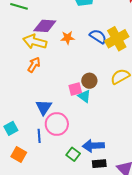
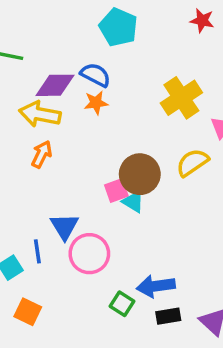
blue semicircle: (98, 36) -> (95, 75), moved
brown circle: (89, 81) -> (140, 174), size x1.5
blue line: (39, 136) -> (37, 251), moved

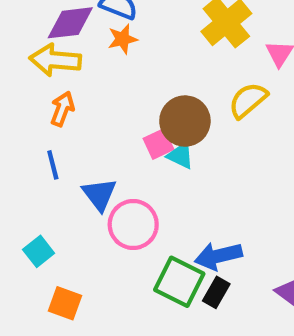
blue line: (37, 251) -> (53, 165), moved
green square: (122, 304) -> (179, 282), size x1.6
black rectangle: (168, 316) -> (216, 292), moved, turned -45

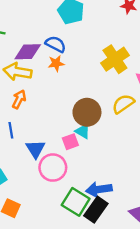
pink square: (158, 144) -> (70, 142), moved
black rectangle: (216, 292) -> (96, 210), size x1.5

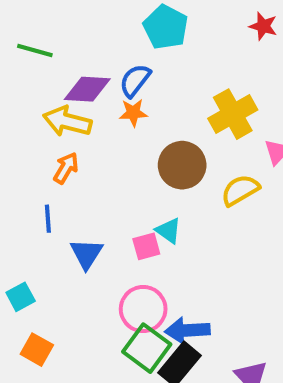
blue semicircle: (56, 44) -> (135, 80), turned -84
brown circle: (87, 112) -> (182, 165), moved
pink circle: (53, 168) -> (143, 309), moved

